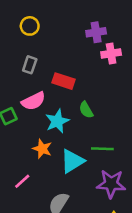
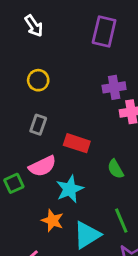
green semicircle: (86, 110) -> (116, 169), moved
green line: (102, 149) -> (121, 221), turned 65

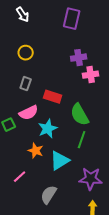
green semicircle: (116, 169) -> (80, 115), size x1.6
green line: (121, 221) -> (82, 140), moved, turned 42

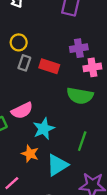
gray rectangle: (26, 84) -> (24, 63), moved
red rectangle: (53, 97) -> (49, 66), moved
green semicircle: (80, 115) -> (80, 96), moved, turned -50

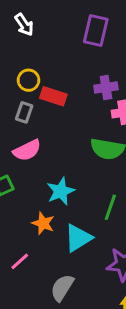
gray rectangle: (24, 63) -> (24, 112), moved
red rectangle: (49, 66) -> (53, 96), moved
pink semicircle: (22, 111) -> (27, 150), moved

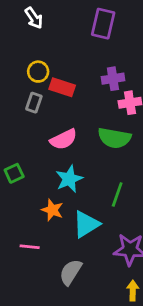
pink semicircle: (27, 150) -> (64, 139), moved
pink line: (20, 261) -> (30, 247), turned 48

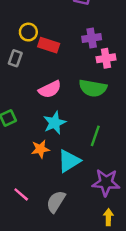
gray rectangle: (34, 103) -> (15, 58), moved
orange star: (52, 210) -> (40, 149), turned -30
pink line: (30, 247) -> (21, 194), moved, turned 35

